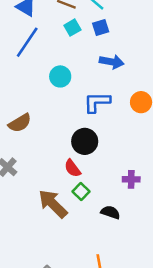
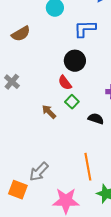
brown semicircle: (20, 123) -> (21, 34), moved
brown arrow: (53, 204) -> (49, 112), size x0.6

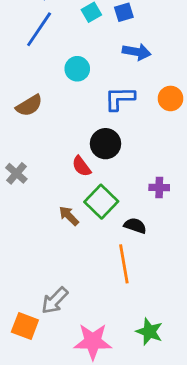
red semicircle: (65, 83) -> (81, 166), moved
green square: (72, 102) -> (101, 202), size x1.6
orange line: (88, 167) -> (124, 264), moved

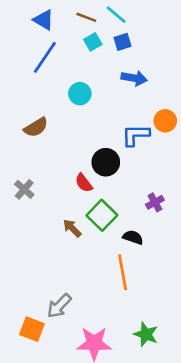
blue L-shape: (120, 98) -> (136, 135), moved
purple cross: (159, 187) -> (155, 202), turned -30

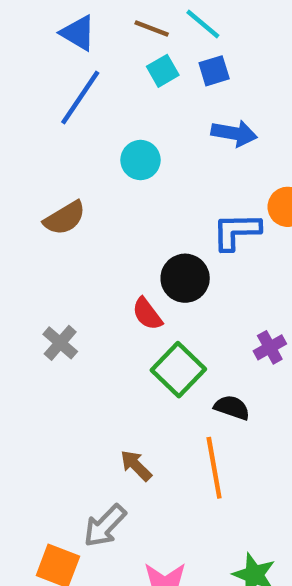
gray cross: (24, 189) -> (60, 343), moved
brown arrow: (72, 228) -> (136, 466), moved

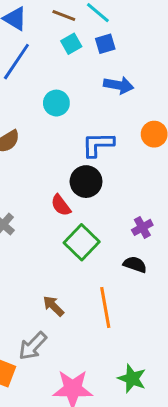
blue L-shape: (236, 231) -> (98, 144), moved
black semicircle: (232, 408) -> (135, 264), moved

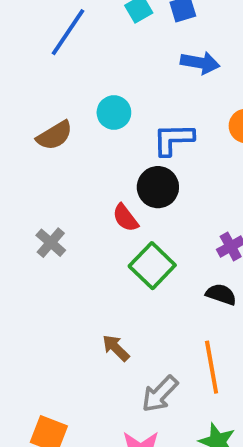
cyan circle: (56, 103) -> (114, 113), moved
orange line: (105, 307) -> (212, 367), moved
gray arrow: (33, 346) -> (160, 394), moved

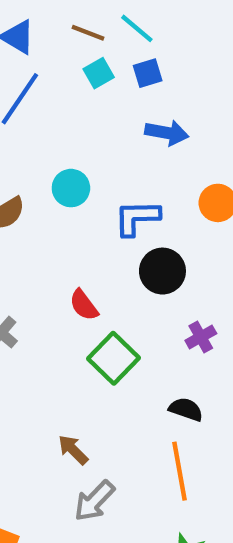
black circle: (158, 187) -> (162, 271), moved
black semicircle: (221, 294) -> (186, 409), moved
gray arrow: (160, 394) -> (94, 501), moved

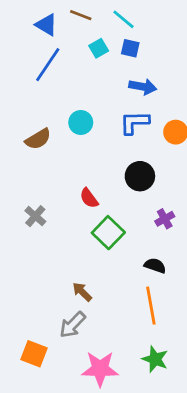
brown line: (88, 33) -> (81, 15), moved
blue square: (148, 73) -> (130, 48), turned 30
blue L-shape: (137, 218) -> (134, 122), moved
gray arrow: (94, 501) -> (72, 325), moved

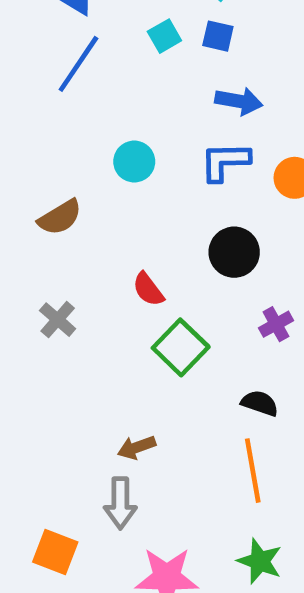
brown semicircle: (38, 139) -> (60, 217), moved
brown arrow: (82, 292) -> (137, 447), turned -65
gray arrow: (72, 325) -> (120, 503), turned -44

